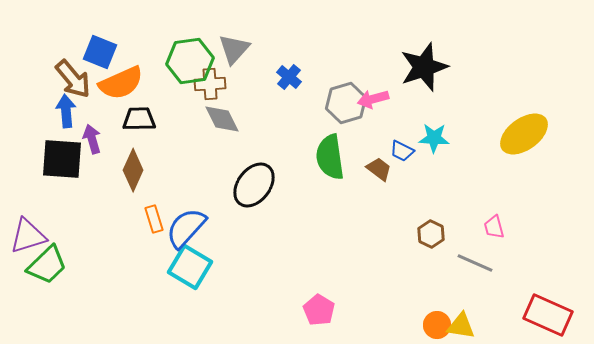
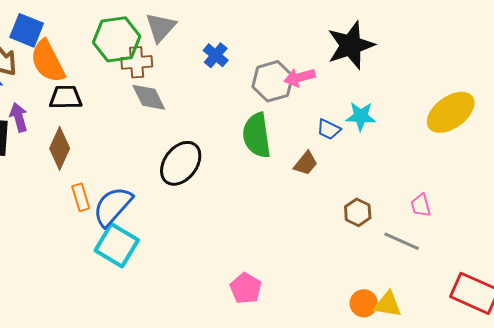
orange semicircle: (121, 83) -> (48, 61), turned 87
brown trapezoid: (379, 169) -> (306, 163), moved, turned 92

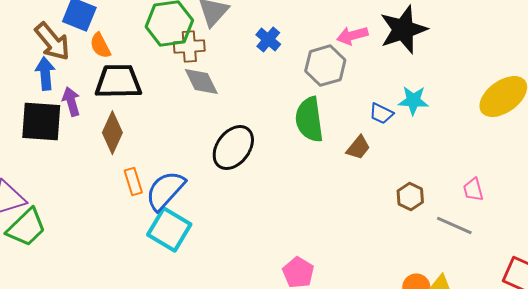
orange semicircle: (48, 61) -> (100, 46), size x0.6
pink arrow: (300, 77) -> (352, 36), moved
black trapezoid: (66, 97) -> (118, 82), size x1.4

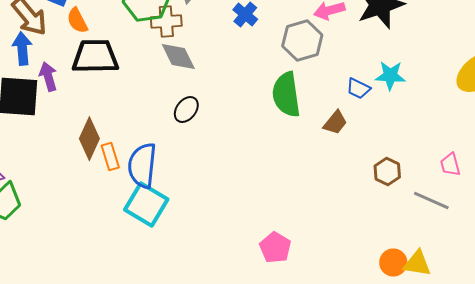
brown diamond: (112, 133) -> (89, 138), moved
black ellipse: (233, 148) -> (186, 110), moved, size x0.6
blue semicircle: (165, 191) -> (142, 166), turned -36

